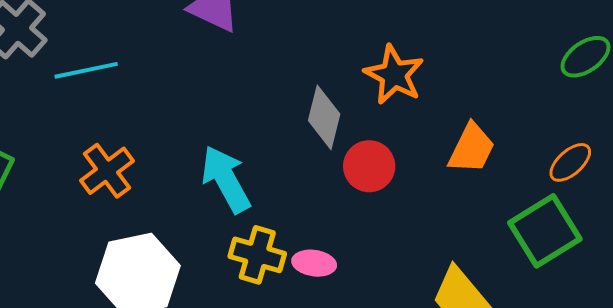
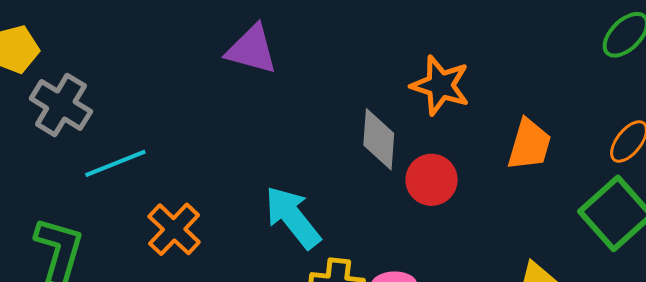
cyan line: (86, 70) -> (115, 163), moved

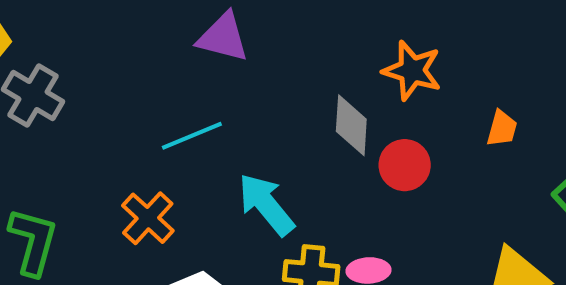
orange trapezoid: (529, 145) -> (502, 129), size x0.7
cyan line: (115, 163) -> (192, 136), moved

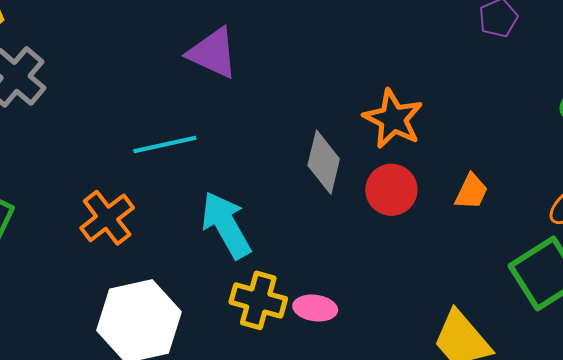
red circle: (405, 165) -> (391, 190), moved

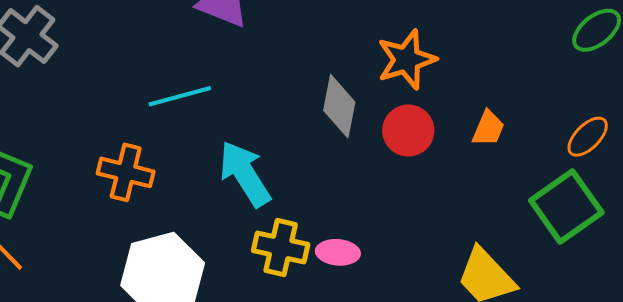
orange star: (393, 119) -> (407, 60), turned 30
orange cross: (107, 218) -> (126, 172), turned -36

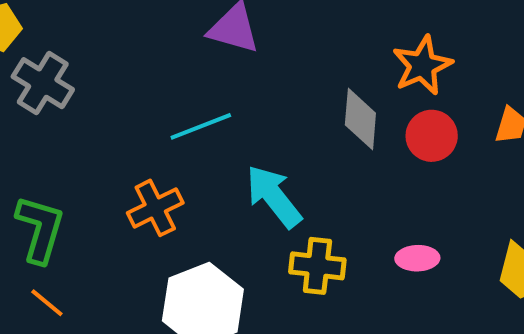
orange cross: (126, 172) -> (155, 208), turned -34
pink ellipse: (338, 252) -> (417, 258), moved

